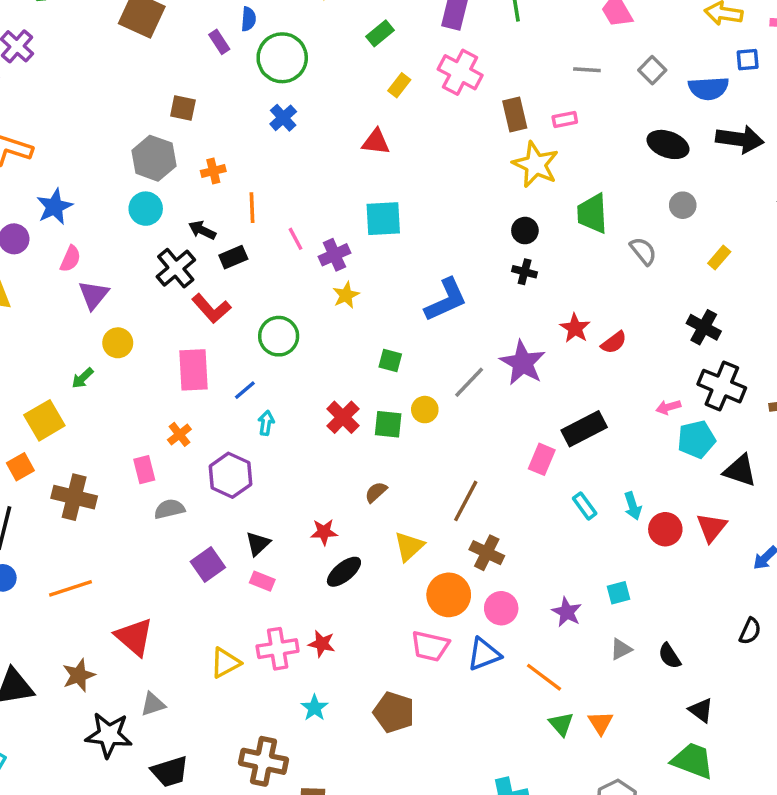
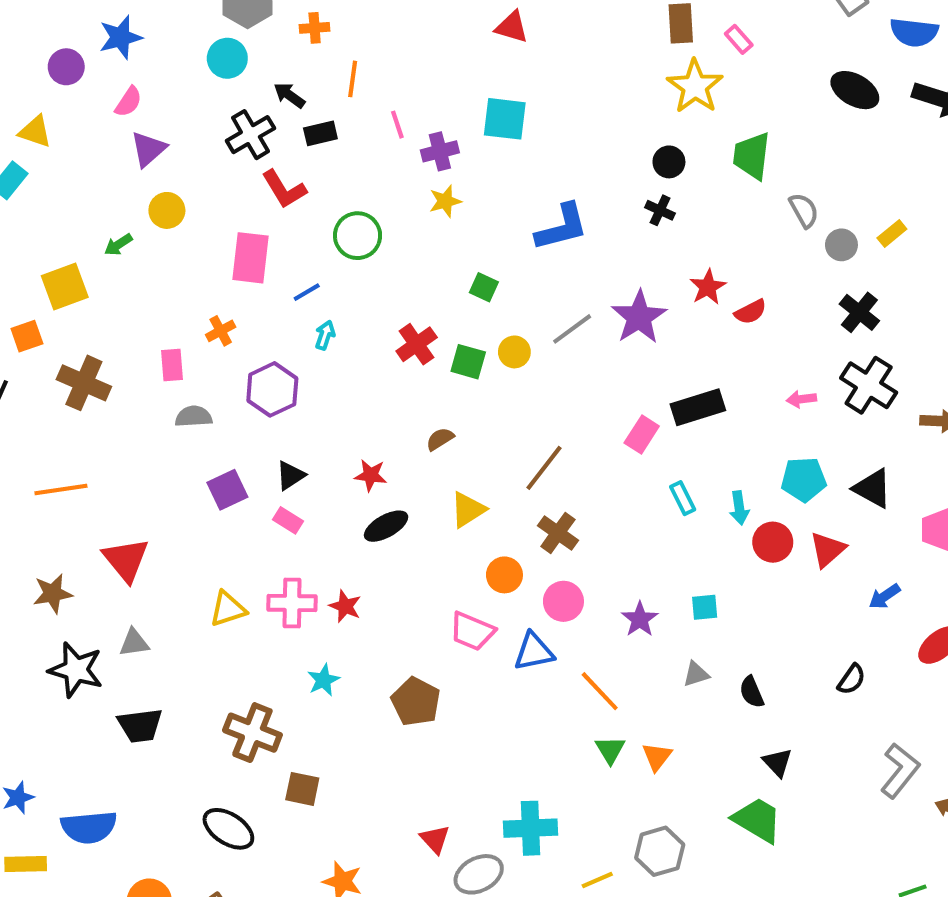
pink rectangle: (565, 119) -> (739, 39), turned 50
gray circle: (683, 205) -> (841, 245), moved
cyan pentagon: (696, 439) -> (804, 479), moved
orange circle: (449, 595) -> (504, 575), size x0.7

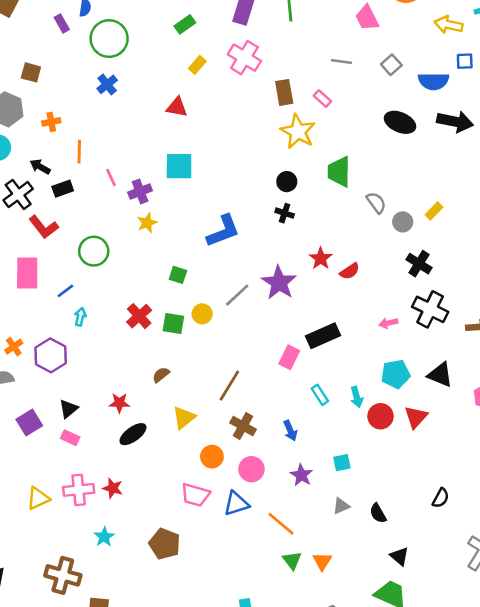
orange cross: (221, 331) -> (14, 347), moved
blue arrow: (884, 596) -> (290, 431), moved, turned -72

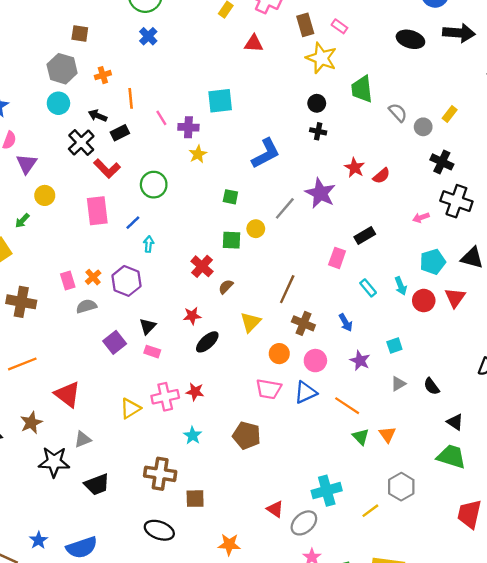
red triangle: (177, 107) -> (254, 43), moved
purple cross: (140, 191) -> (188, 127), turned 30
red cross: (139, 316) -> (202, 266), moved
black rectangle: (323, 336) -> (365, 236), size x0.7

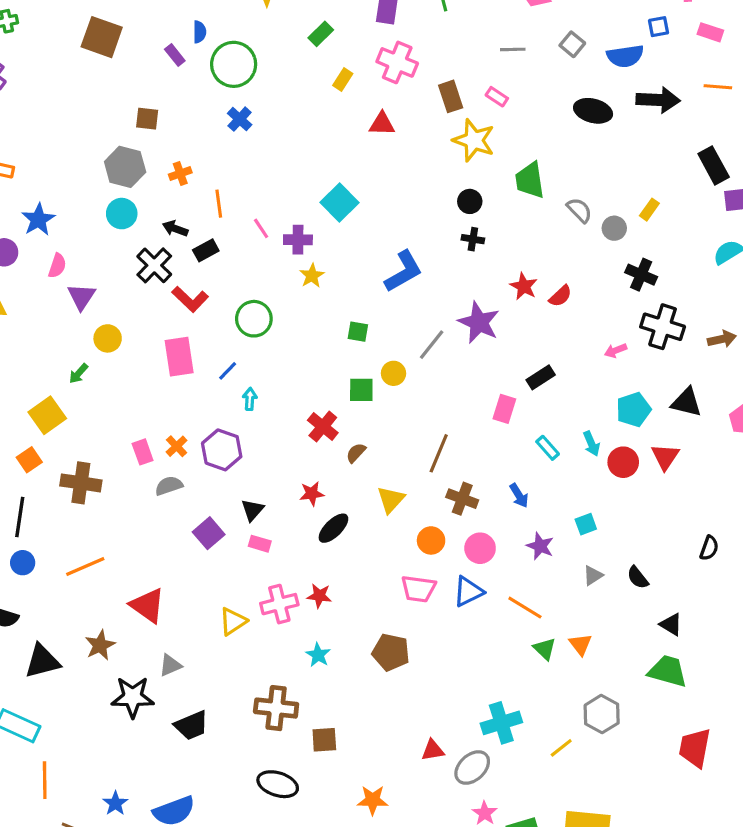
cyan square: (220, 101) -> (339, 203), turned -36
red triangle: (275, 509) -> (433, 750), turned -42

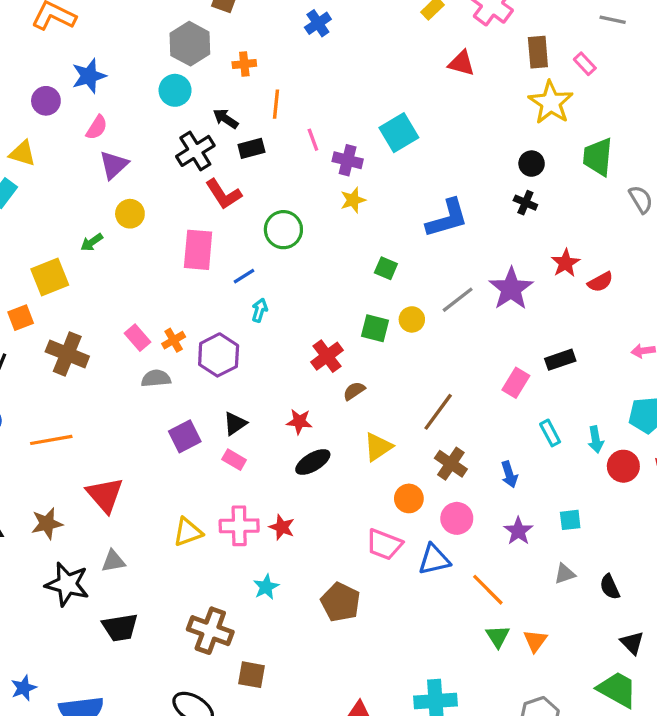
pink rectangle: (143, 452) -> (138, 338), turned -35

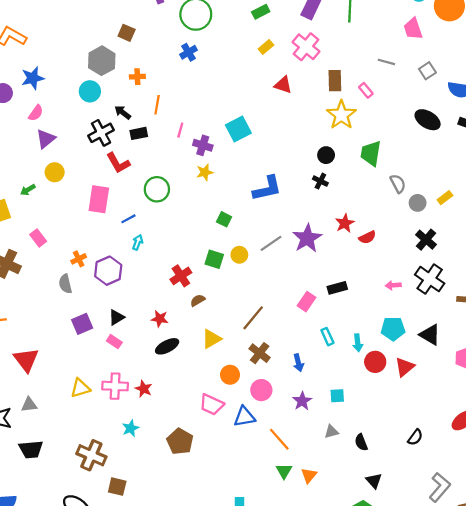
pink line: (313, 140) -> (180, 130), turned 32
pink rectangle: (138, 338) -> (38, 238), moved
gray semicircle: (156, 378) -> (65, 284), turned -102

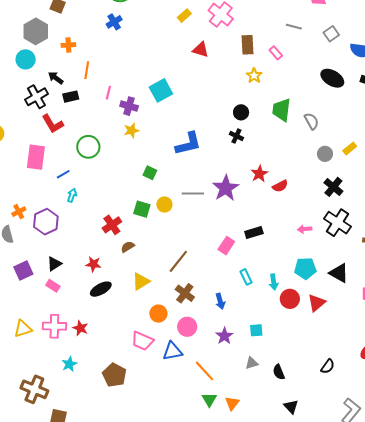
yellow star: (341, 115) -> (254, 76), size x0.6
gray semicircle: (398, 184) -> (311, 121), moved
gray line: (271, 243) -> (193, 194), turned 35

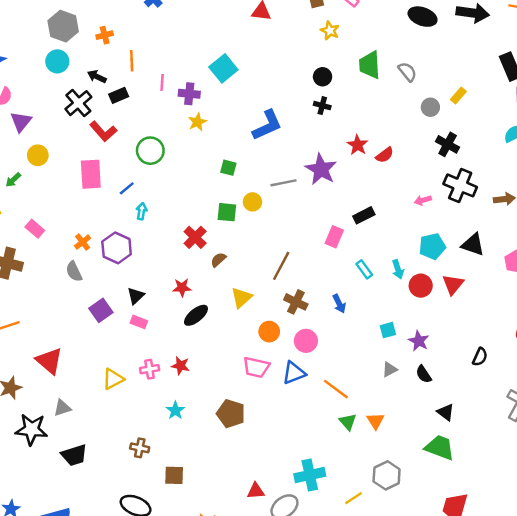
pink cross: (54, 326) -> (150, 369), size x0.7
purple star: (224, 336) -> (419, 341), moved
brown cross: (34, 389) -> (140, 448), size x0.6

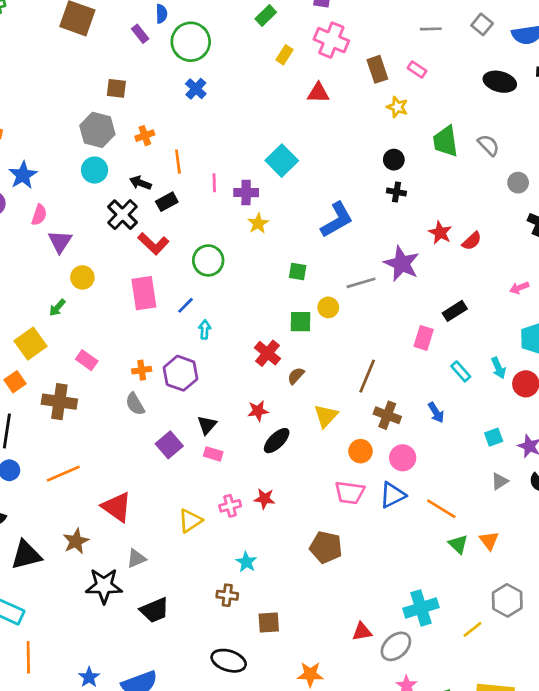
orange cross: (83, 242) -> (142, 370), turned 35
cyan star: (175, 410) -> (246, 562), moved

